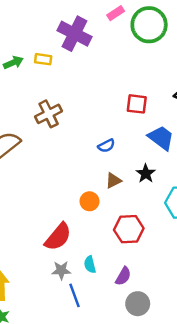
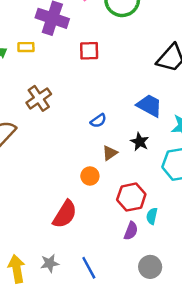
red square: (137, 104) -> (89, 51), moved
cyan semicircle: (90, 265) -> (152, 216), moved, turned 35
gray star: (61, 270) -> (50, 263), moved
purple semicircle: (123, 276) -> (131, 231), moved

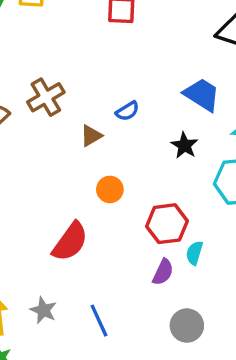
brown cross: (39, 98) -> (46, 97), moved
brown triangle: (110, 153) -> (91, 136), moved
gray star: (50, 263) -> (43, 310), turned 30

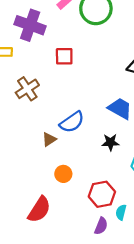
brown cross: (46, 97) -> (27, 89), moved
blue semicircle: (127, 111) -> (72, 122), size x1.6
black star: (184, 145) -> (110, 142), turned -30

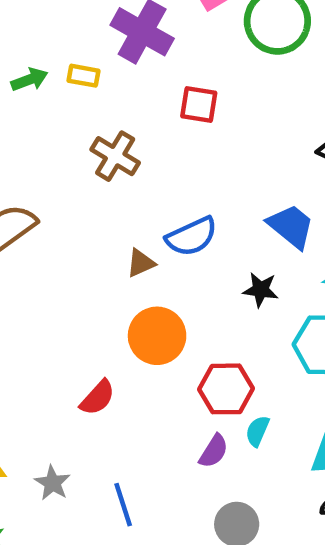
brown cross: (27, 89) -> (115, 156), turned -35
orange circle: (63, 174) -> (157, 336), size x1.6
red semicircle: (39, 210) -> (98, 398), size x0.7

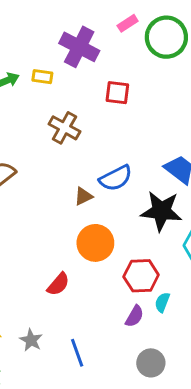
black star: (261, 290) -> (161, 211), size x1.8

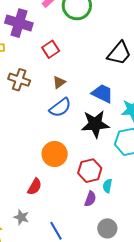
red square: (117, 93) -> (51, 49), turned -30
brown triangle: (83, 196) -> (59, 82), moved
gray star: (31, 340) -> (21, 217), moved

